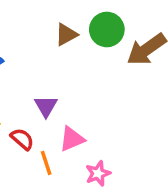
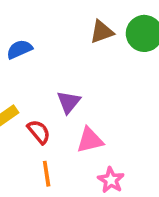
orange line: (46, 163) -> (47, 174), moved
pink star: (98, 173) -> (111, 180), turned -30

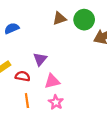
red semicircle: (39, 132) -> (23, 76), turned -40
pink star: (111, 180) -> (56, 102), moved

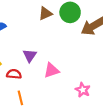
pink triangle: (52, 81) -> (52, 70), moved
pink star: (56, 102) -> (83, 90), moved

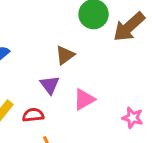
brown triangle: (45, 13) -> (65, 55), moved

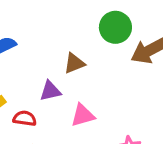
purple triangle: (50, 85) -> (50, 91), turned 40

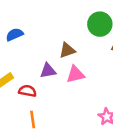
pink triangle: (83, 115) -> (75, 74), moved

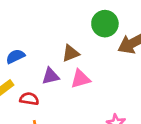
blue semicircle: (15, 34) -> (15, 56), moved

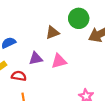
brown triangle: (71, 53) -> (52, 33), moved

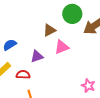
pink triangle: (59, 61) -> (62, 47), moved

